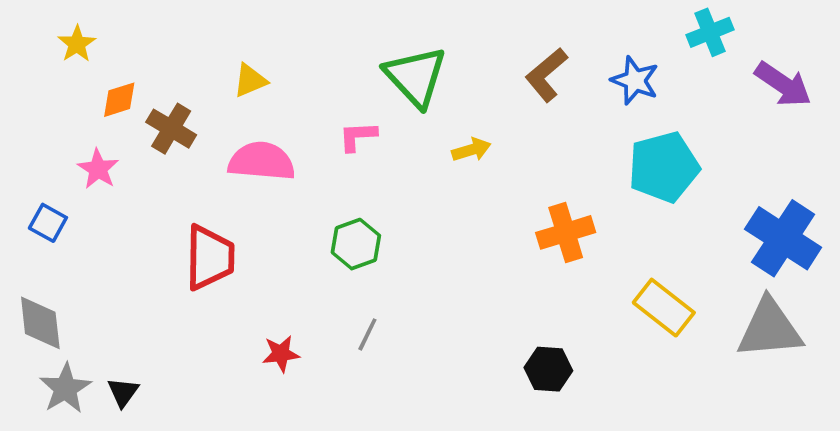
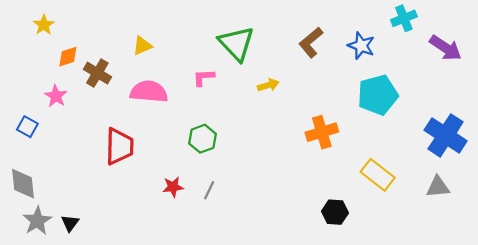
gray triangle: (770, 329) -> (438, 187), size x0.6
red star: (281, 354) -> (173, 187), moved
black hexagon: (548, 369) -> (335, 212), moved

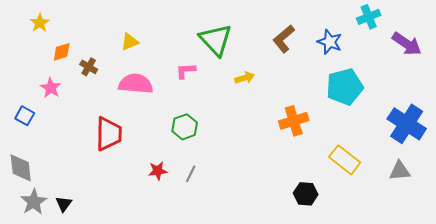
brown cross: (97, 73) -> (89, 67), size x0.7

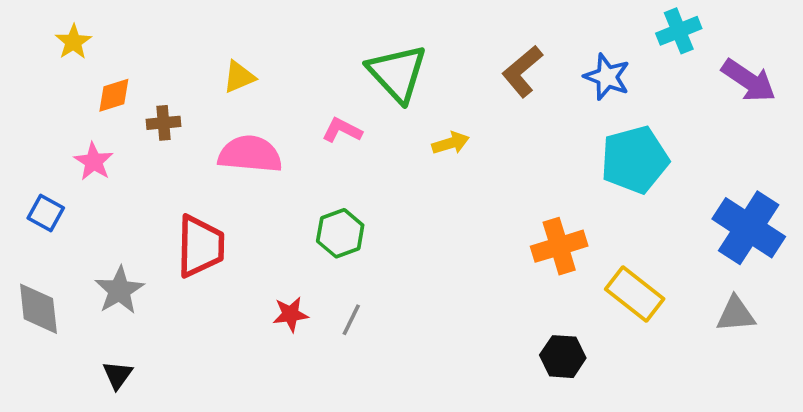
brown cross: (89, 67) -> (164, 123), turned -36
pink L-shape: (186, 71) -> (342, 130), turned 30
orange cross: (294, 121) -> (559, 246), moved
gray star: (34, 202) -> (119, 290), moved

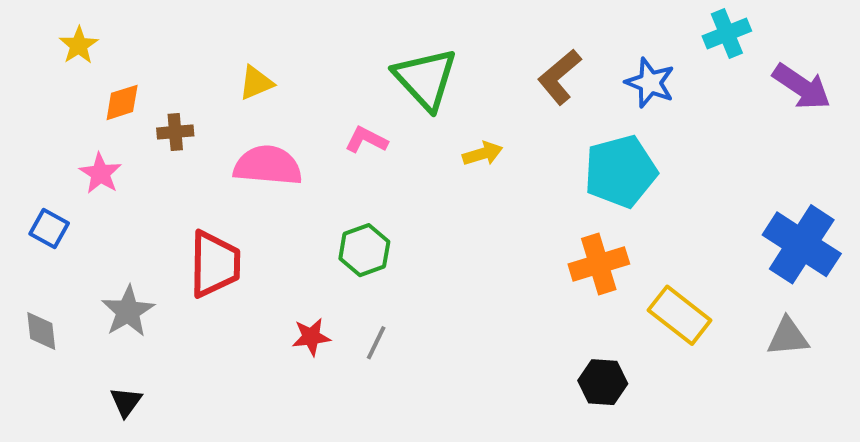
cyan pentagon: (635, 160) -> (620, 171), moved
gray diamond: (38, 309) -> (41, 331), size x0.7

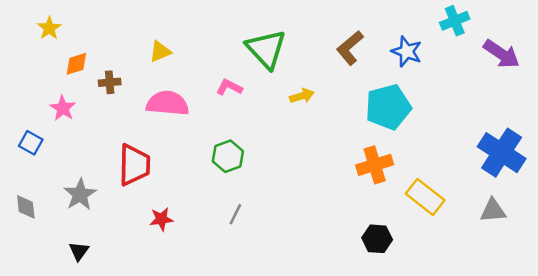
red star: (311, 337) -> (161, 219), moved

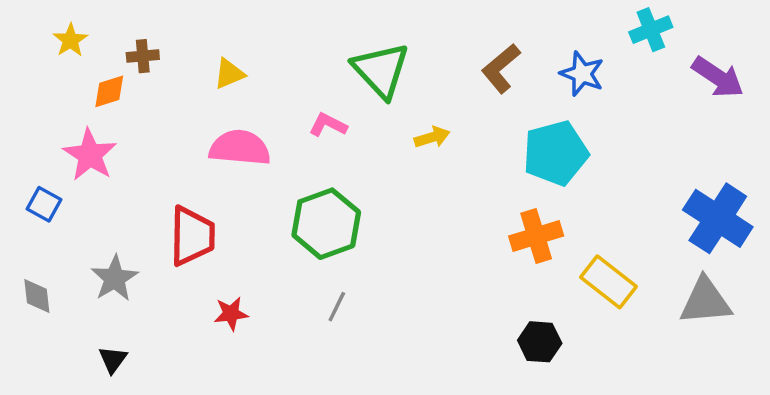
brown cross: (110, 82) -> (143, 56), moved
pink star: (63, 108) -> (90, 155), size x1.4
green hexagon: (228, 156) -> (326, 224), size x1.5
gray triangle: (493, 210) -> (705, 301), size x1.4

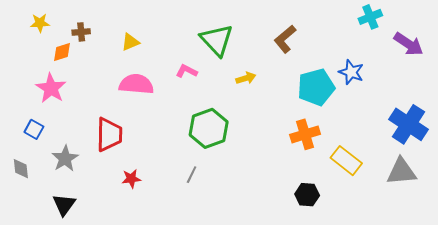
yellow star: (70, 40) -> (40, 23), turned 30
blue star: (582, 74) -> (351, 72), moved
blue square: (44, 204) -> (34, 129), moved
green hexagon: (326, 224) -> (209, 128), moved
black triangle: (113, 359) -> (64, 205), size x1.4

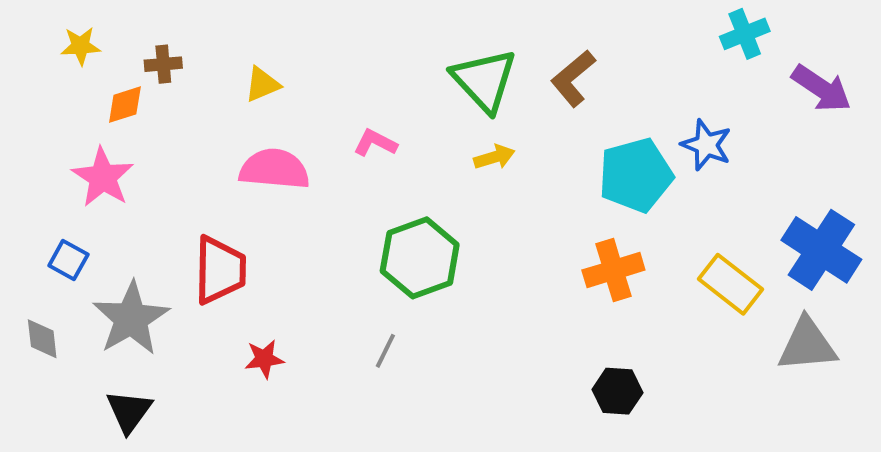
green triangle: (217, 40) -> (484, 80), moved
gray star: (65, 159) -> (131, 318), size x1.4
yellow rectangle: (346, 161) -> (731, 284), moved

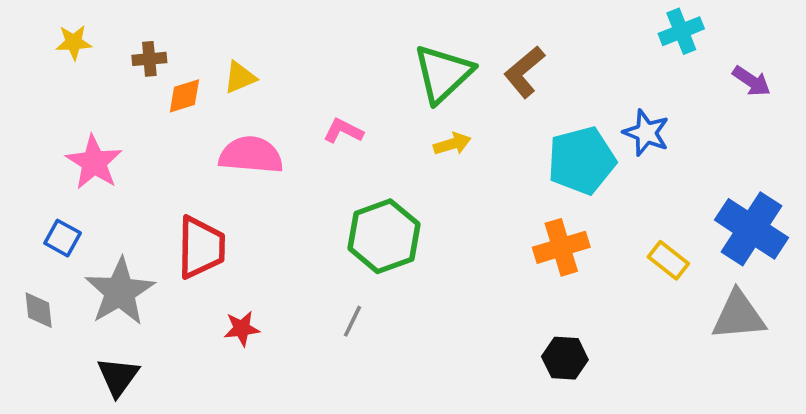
green triangle: (484, 80) -> (443, 74), turned 30
purple arrow: (821, 88) -> (751, 81), size x0.7
orange diamond: (125, 105) -> (184, 96), moved
yellow rectangle: (731, 284) -> (668, 260), size x0.7

